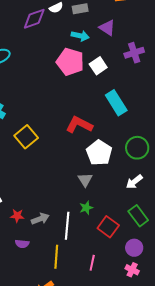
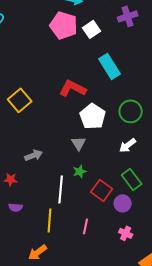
gray arrow: (40, 219) -> (34, 155), moved
purple circle: (134, 248) -> (123, 203), moved

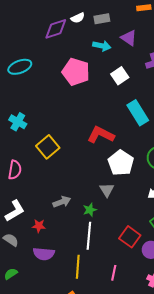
pink pentagon: (64, 25) -> (76, 72), moved
green star: (80, 171) -> (90, 210), moved
purple semicircle: (16, 207) -> (44, 254), size x1.5

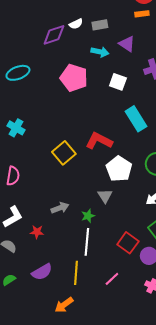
white square: (120, 76) -> (118, 82), turned -36
yellow square: (48, 147) -> (64, 153), moved
purple semicircle: (44, 254) -> (42, 272), moved, turned -35
pink line: (114, 273) -> (112, 279), turned 35

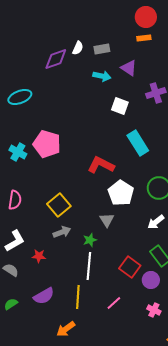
white semicircle: (76, 24) -> (78, 48), turned -40
pink pentagon: (74, 78) -> (47, 144), moved
yellow square: (64, 153) -> (59, 205), moved

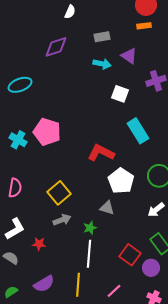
white semicircle: (78, 48) -> (70, 12), moved
gray triangle: (107, 220) -> (107, 208), turned -42

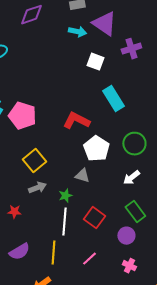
purple triangle: (129, 56) -> (104, 24), size x1.5
pink pentagon: (47, 132) -> (22, 116), moved
red square: (130, 255) -> (94, 218), moved

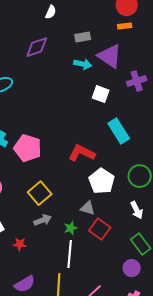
white arrow: (131, 178) -> (137, 210), turned -78
red square: (94, 218) -> (100, 229), moved

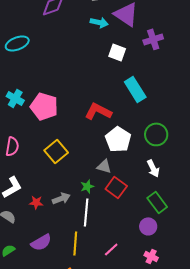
gray arrow: (43, 220) -> (61, 198), moved

